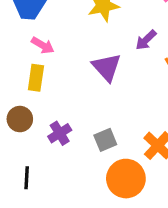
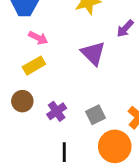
yellow rectangle: (36, 78) -> (34, 66), turned 55
black line: (27, 178) -> (64, 152), moved

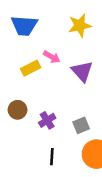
pink arrow: (38, 38) -> (52, 57), moved
yellow rectangle: (34, 66) -> (31, 68), moved

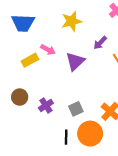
purple triangle: (82, 71) -> (75, 61), turned 30
black line: (52, 157) -> (66, 137), moved

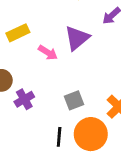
pink arrow: (48, 50) -> (48, 53), moved
purple cross: (46, 105) -> (24, 99), moved

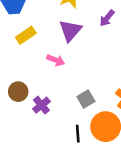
yellow rectangle: (18, 33) -> (26, 35), moved
purple triangle: (77, 38) -> (70, 30), moved

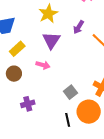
brown circle: (18, 92) -> (14, 74), moved
purple cross: (41, 105) -> (28, 104), moved, turned 32

